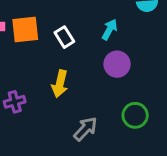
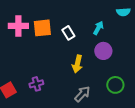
yellow arrow: (60, 84) -> (77, 64), moved
purple cross: (15, 102) -> (36, 84), moved

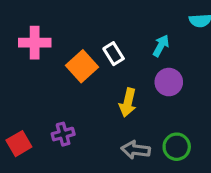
orange square: (42, 28) -> (82, 66), moved, turned -36
green circle: (115, 85) -> (177, 147), moved
gray arrow: (82, 94) -> (136, 150), turned -126

